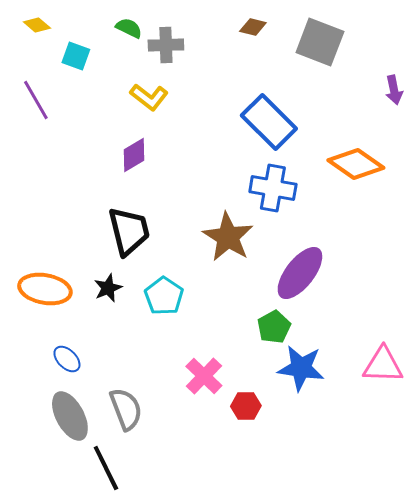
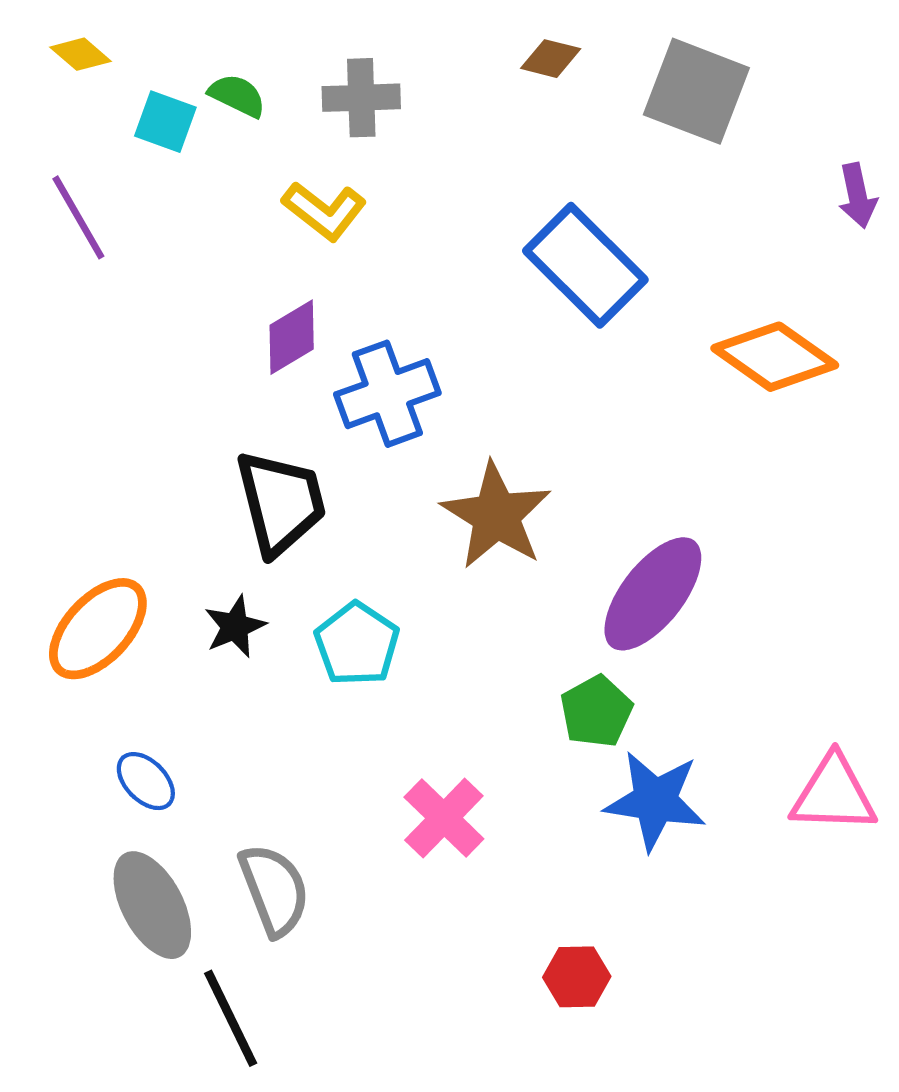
green semicircle: (129, 28) -> (237, 96), moved
blue cross: (273, 188) -> (387, 394), moved, turned -30
orange ellipse: (45, 289) -> (98, 629), turned -57
red hexagon: (246, 406) -> (577, 977), moved

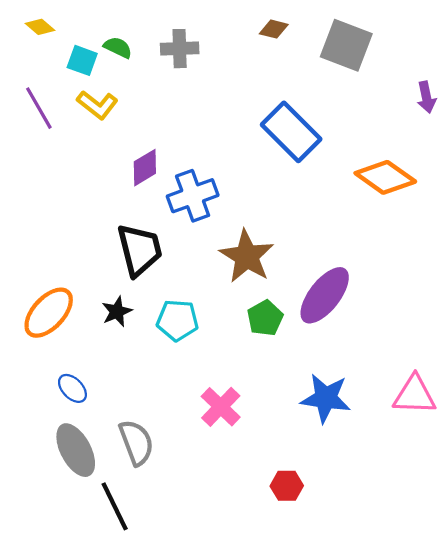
yellow L-shape: (324, 211) -> (97, 105), moved
cyan pentagon: (357, 644) -> (177, 320), turned -30
green pentagon: (596, 711) -> (265, 318), moved

